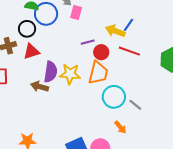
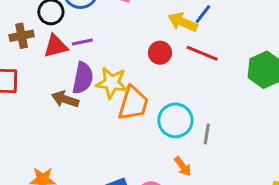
purple line: (88, 42) -> (82, 42), moved
orange trapezoid: (98, 73) -> (133, 103), moved
gray line: (135, 105) -> (207, 134), turned 56

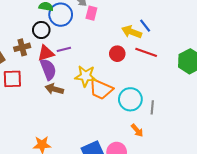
blue line: (203, 14) -> (145, 26), turned -72
purple semicircle: (83, 78) -> (48, 69), moved, turned -30
orange trapezoid: (133, 103) -> (101, 89), turned 100

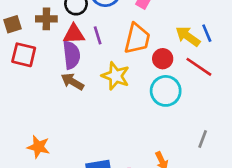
purple line: (64, 49) -> (98, 35), turned 72
orange trapezoid: (101, 89) -> (137, 39), moved, turned -115
cyan circle: (130, 99) -> (166, 91), moved
gray line: (152, 107) -> (203, 139), moved

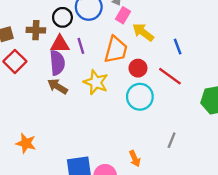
yellow arrow: (188, 36) -> (143, 32), moved
red square: (24, 55) -> (15, 61), turned 30

